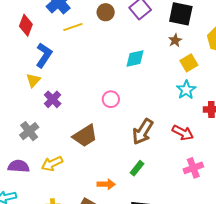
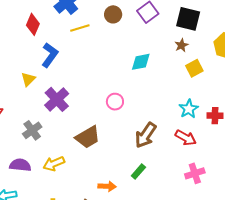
yellow triangle: (33, 80) -> (28, 79), moved
cyan star: (186, 90) -> (189, 109), moved
purple cross: (53, 99) -> (57, 99), size x1.4

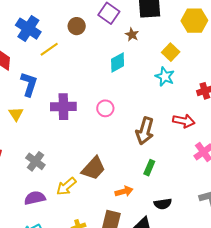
brown star: (181, 45) -> (132, 35), moved
purple cross: (57, 99) -> (63, 107), moved, turned -30
cyan star: (189, 109) -> (165, 77), moved
brown trapezoid: (88, 137) -> (94, 168), moved

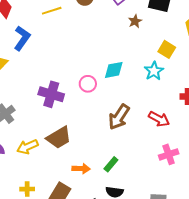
yellow square: (171, 52) -> (167, 49), turned -30
cyan diamond: (118, 63) -> (114, 70), moved
purple cross: (63, 107) -> (51, 94), moved
green rectangle: (149, 168) -> (111, 164), moved

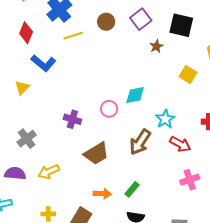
blue L-shape: (22, 38) -> (43, 63), turned 95
cyan star: (154, 71) -> (165, 119), moved
purple cross: (51, 94) -> (72, 119), size x0.7
brown trapezoid: (59, 138) -> (96, 154), moved

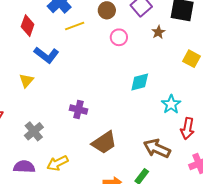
pink circle: (109, 109) -> (119, 37), moved
brown arrow: (140, 142) -> (157, 148), moved, turned 84
red arrow: (180, 144) -> (187, 129), turned 75

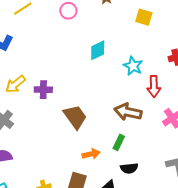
brown trapezoid: (104, 142) -> (75, 117), turned -80
yellow arrow: (58, 163) -> (15, 84), moved

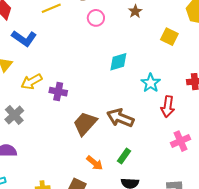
brown arrow: (128, 112) -> (120, 118), moved
brown trapezoid: (75, 117) -> (85, 124), turned -112
orange arrow: (91, 154) -> (95, 163), turned 42

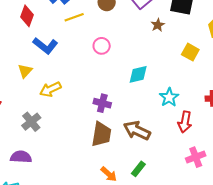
pink circle: (96, 18) -> (102, 46), moved
purple cross: (58, 92) -> (102, 103), moved
brown trapezoid: (85, 124) -> (101, 134), turned 144

